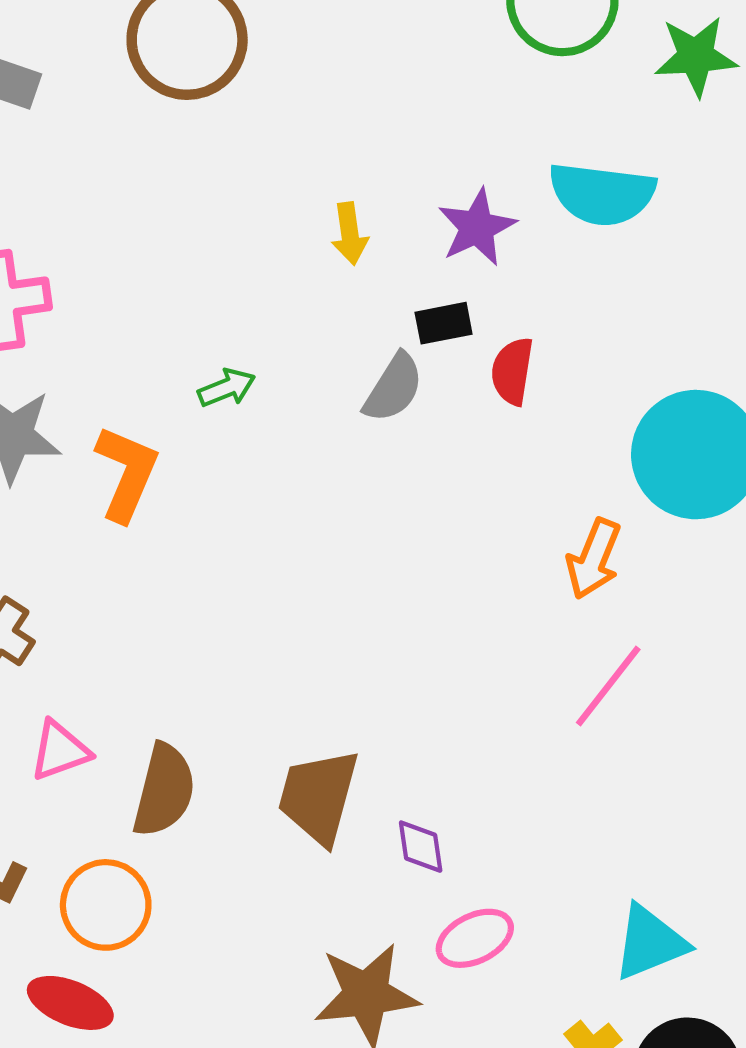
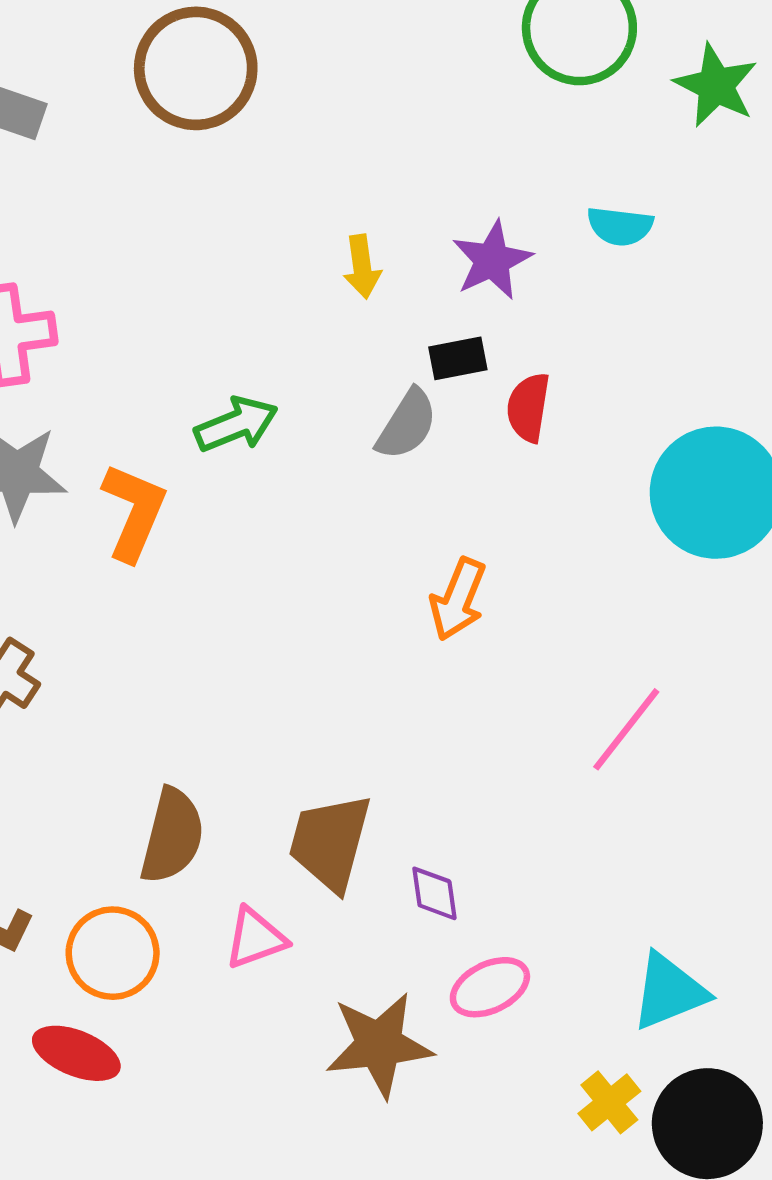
green star: (696, 56) -> (716, 85), turned 30
cyan semicircle: (602, 194) -> (620, 226), size x0.6
green arrow: (227, 388) -> (236, 424), size x1.4
orange arrow: (594, 559) -> (458, 599), moved
pink triangle: (60, 751) -> (255, 938), moved

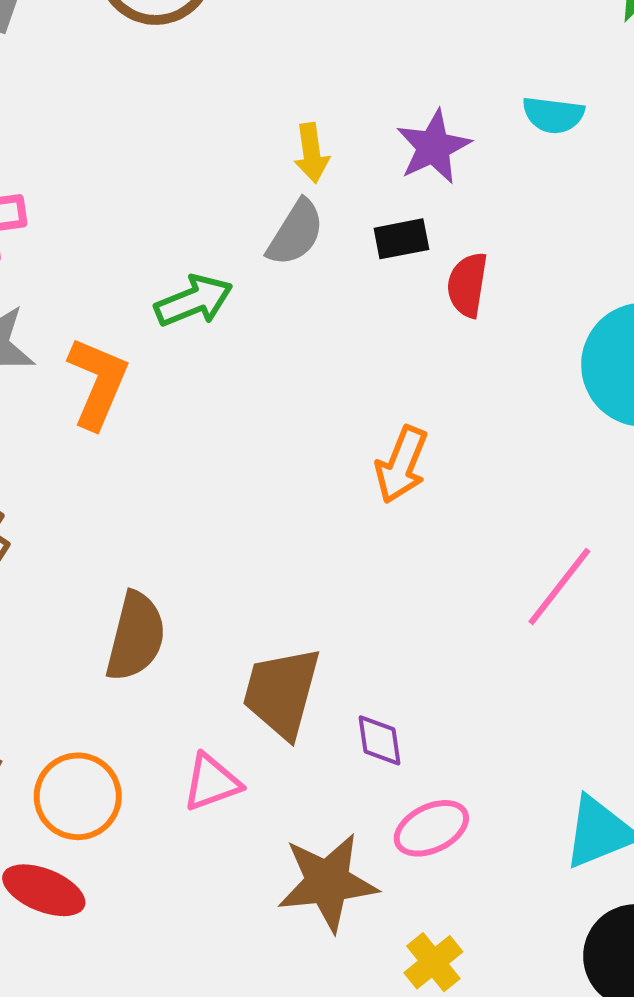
gray semicircle: (407, 424) -> (296, 233), moved
brown semicircle: (172, 836) -> (136, 636), moved
yellow cross: (609, 1102) -> (433, 962), moved

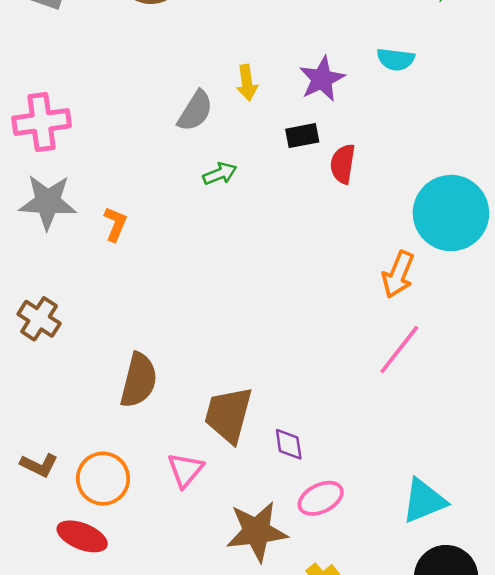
gray semicircle: (296, 233) -> (195, 111), moved
green arrow: (194, 301) -> (220, 174), moved, size x0.7
orange L-shape: (98, 383) -> (115, 224), size x0.6
orange arrow: (401, 465) -> (398, 274), moved
pink triangle: (212, 782) -> (185, 470), turned -30

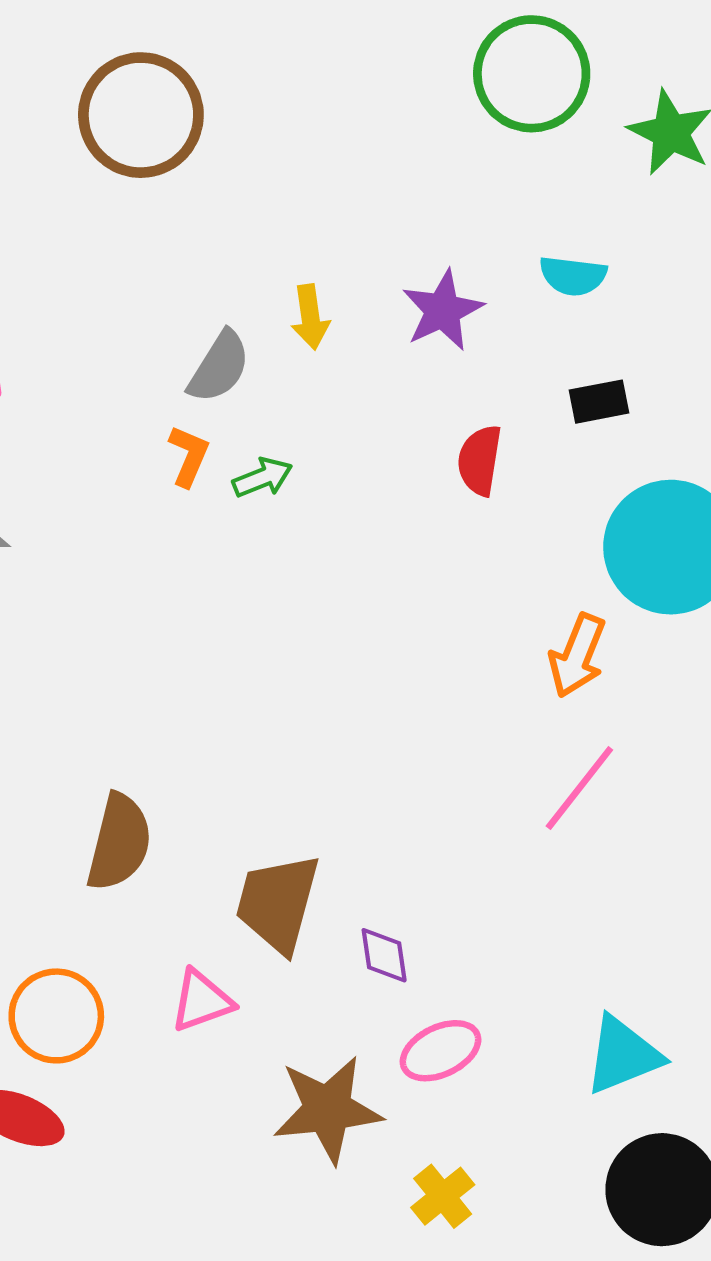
black rectangle: (302, 136) -> (599, 402), moved
orange L-shape: (115, 224) -> (189, 456), moved
pink triangle: (185, 470) -> (202, 1001), turned 30

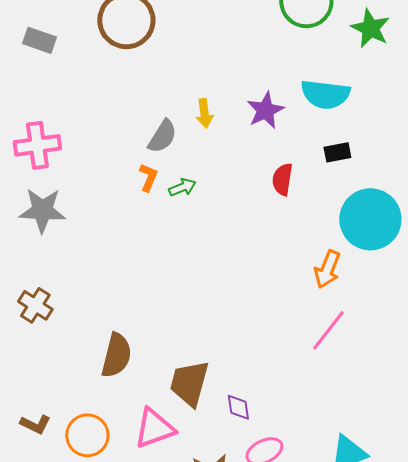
cyan semicircle: (573, 276) -> (325, 94), size x1.6
pink triangle: (202, 1001) -> (154, 428), size x1.4

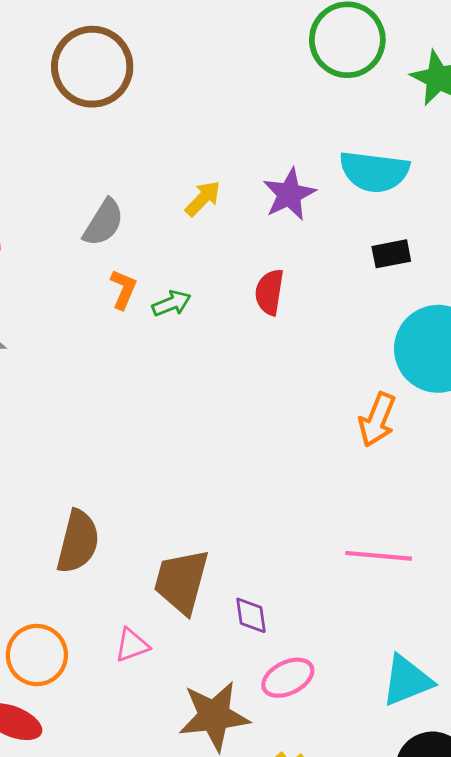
yellow arrow: (204, 113) -> (203, 199), turned -128
gray semicircle: (162, 136) -> (104, 223), moved
red semicircle: (282, 179) -> (269, 292), moved
pink line: (328, 330) -> (379, 556), moved, turned 57
pink triangle: (154, 428) -> (132, 645), size x0.6

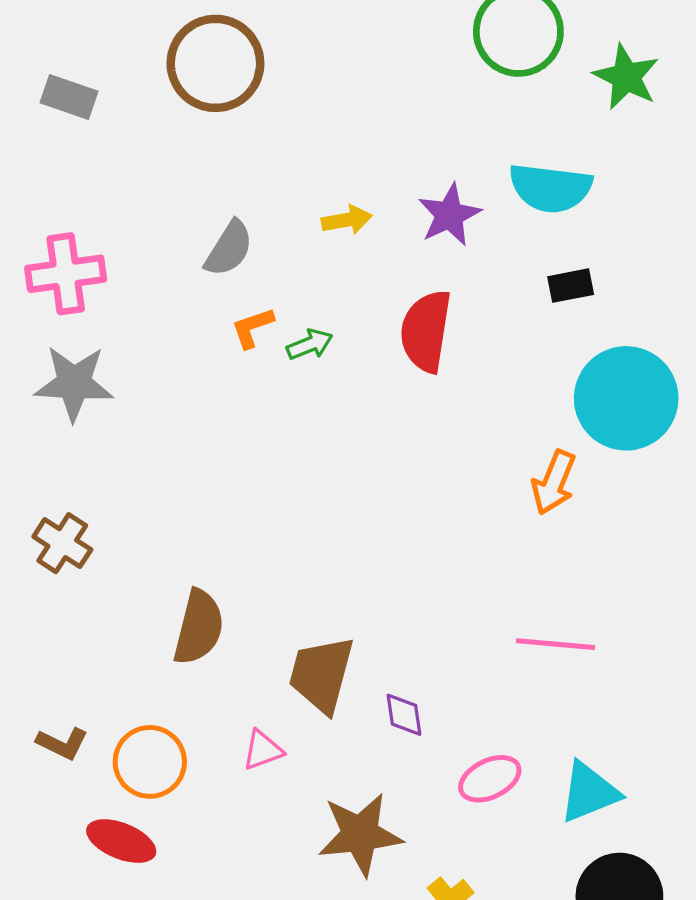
yellow arrow: (203, 199) -> (347, 220), turned 36
orange L-shape: (123, 289) -> (252, 328), turned -132
red semicircle: (269, 292) -> (426, 331), size x1.5
pink ellipse: (288, 678) -> (490, 779), moved

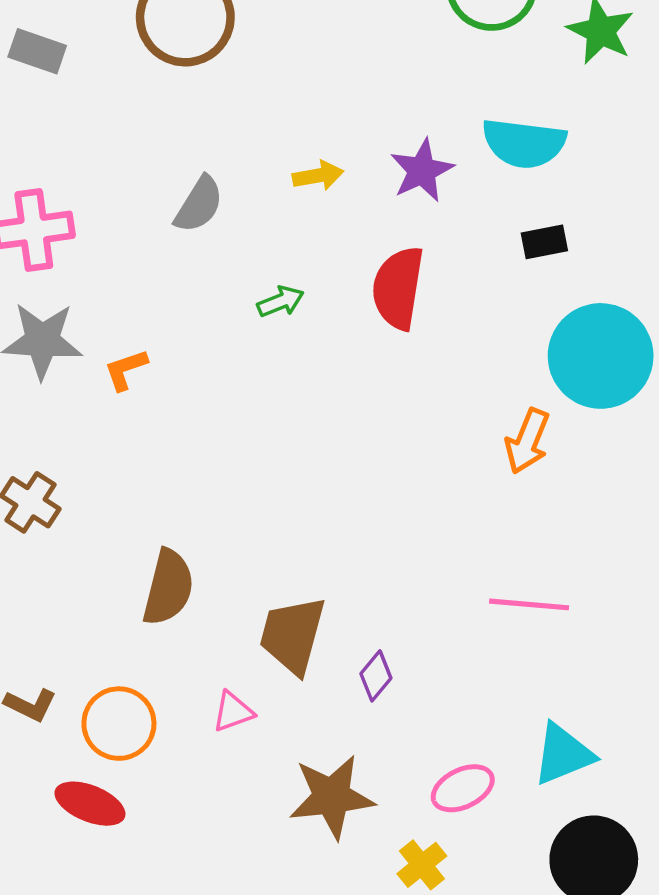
orange L-shape: (252, 328) -> (126, 370), moved
purple diamond: (404, 715) -> (376, 676), turned 48
pink ellipse: (490, 779) -> (463, 788), moved

